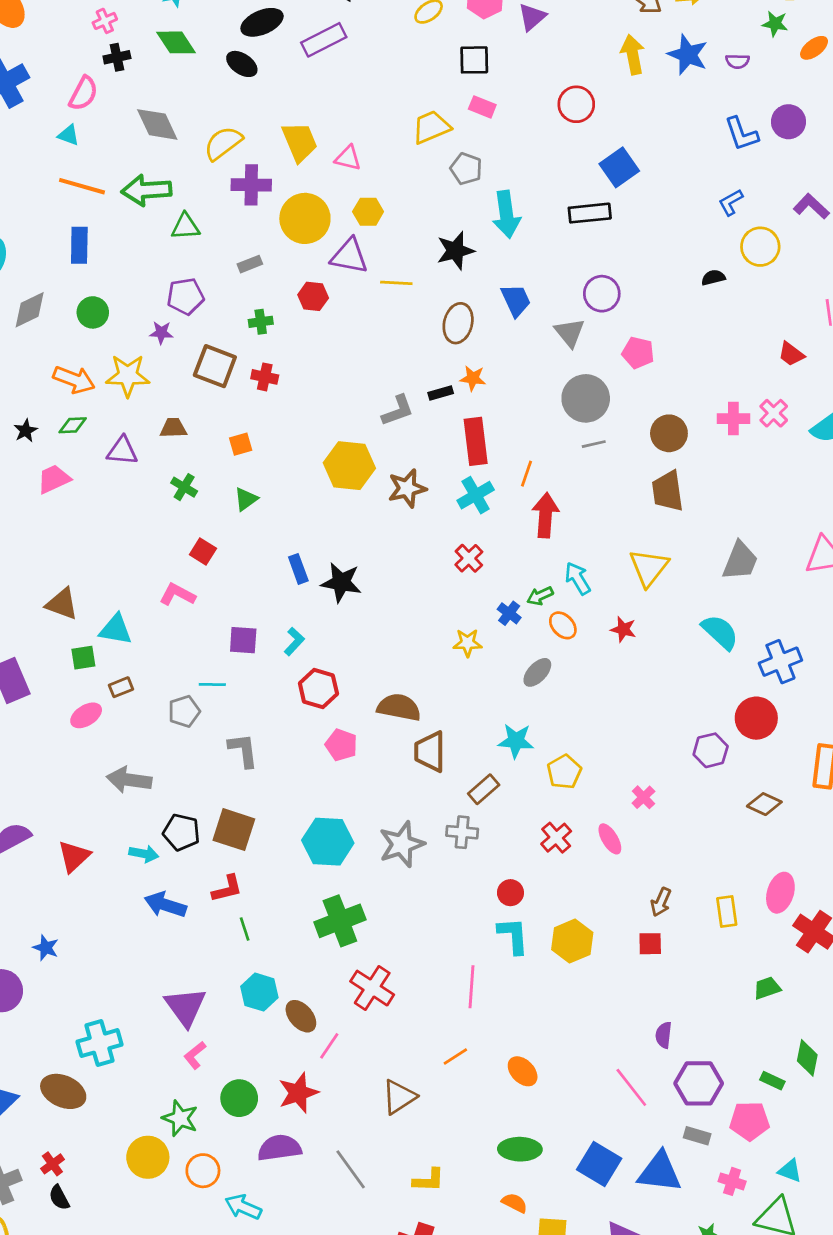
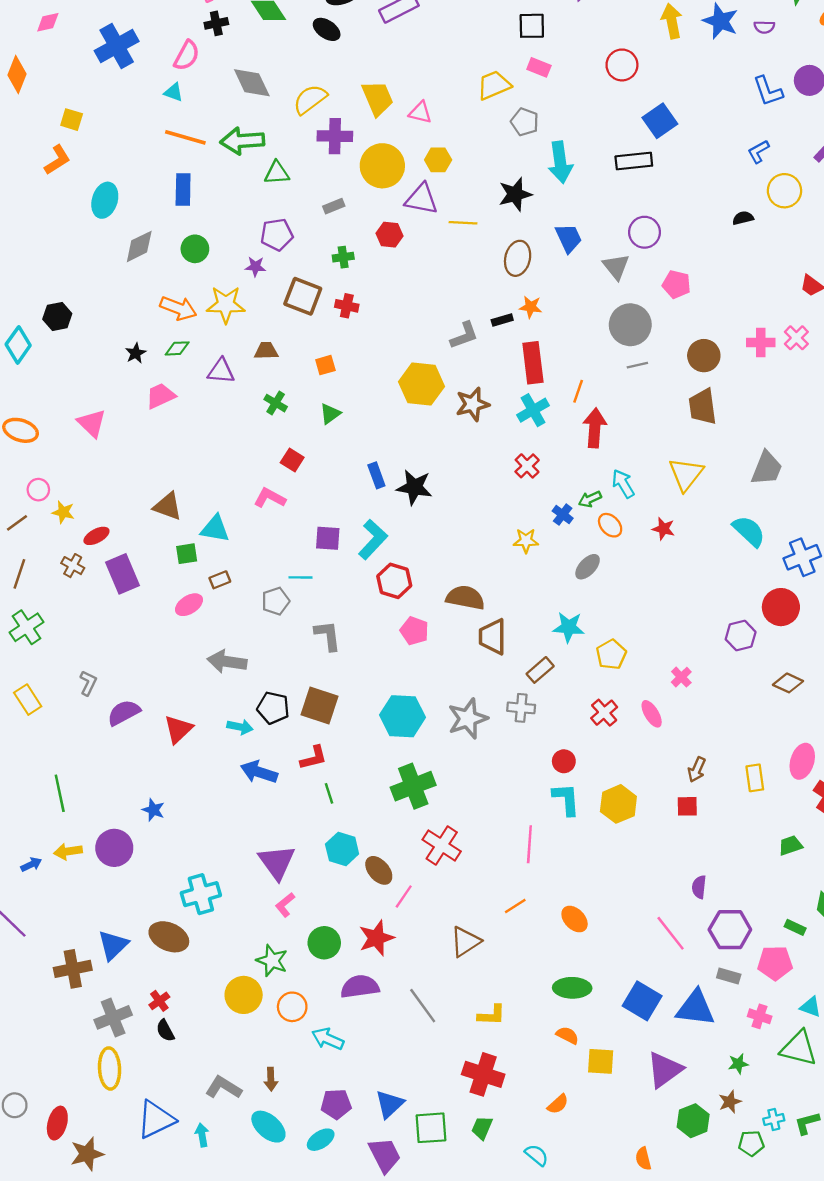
cyan L-shape: (294, 642) -> (373, 539), size x1.6

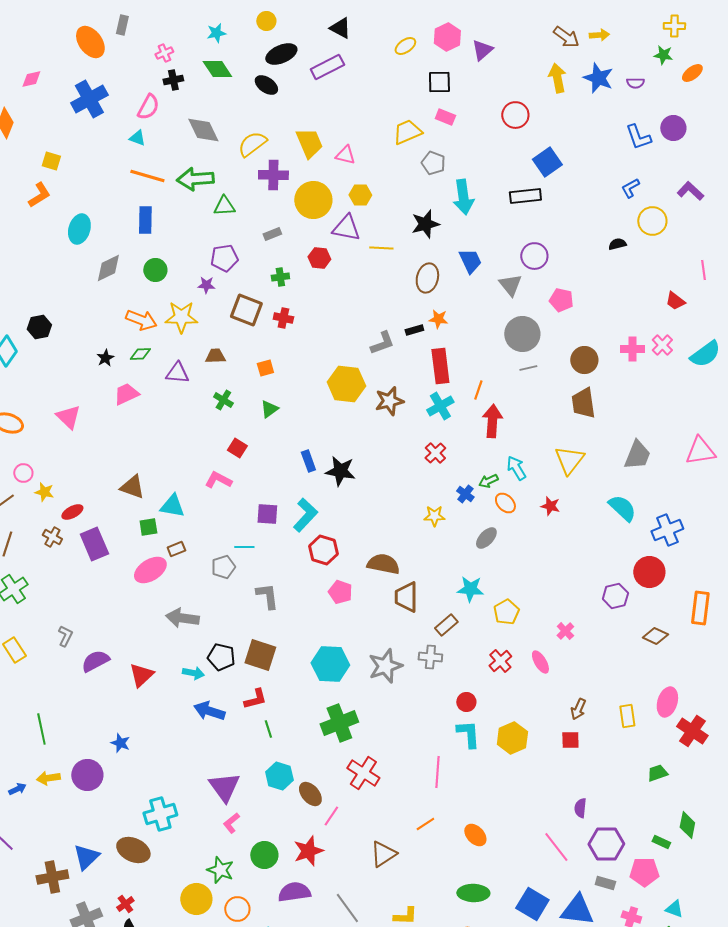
pink ellipse: (189, 605) -> (150, 570), size x1.4

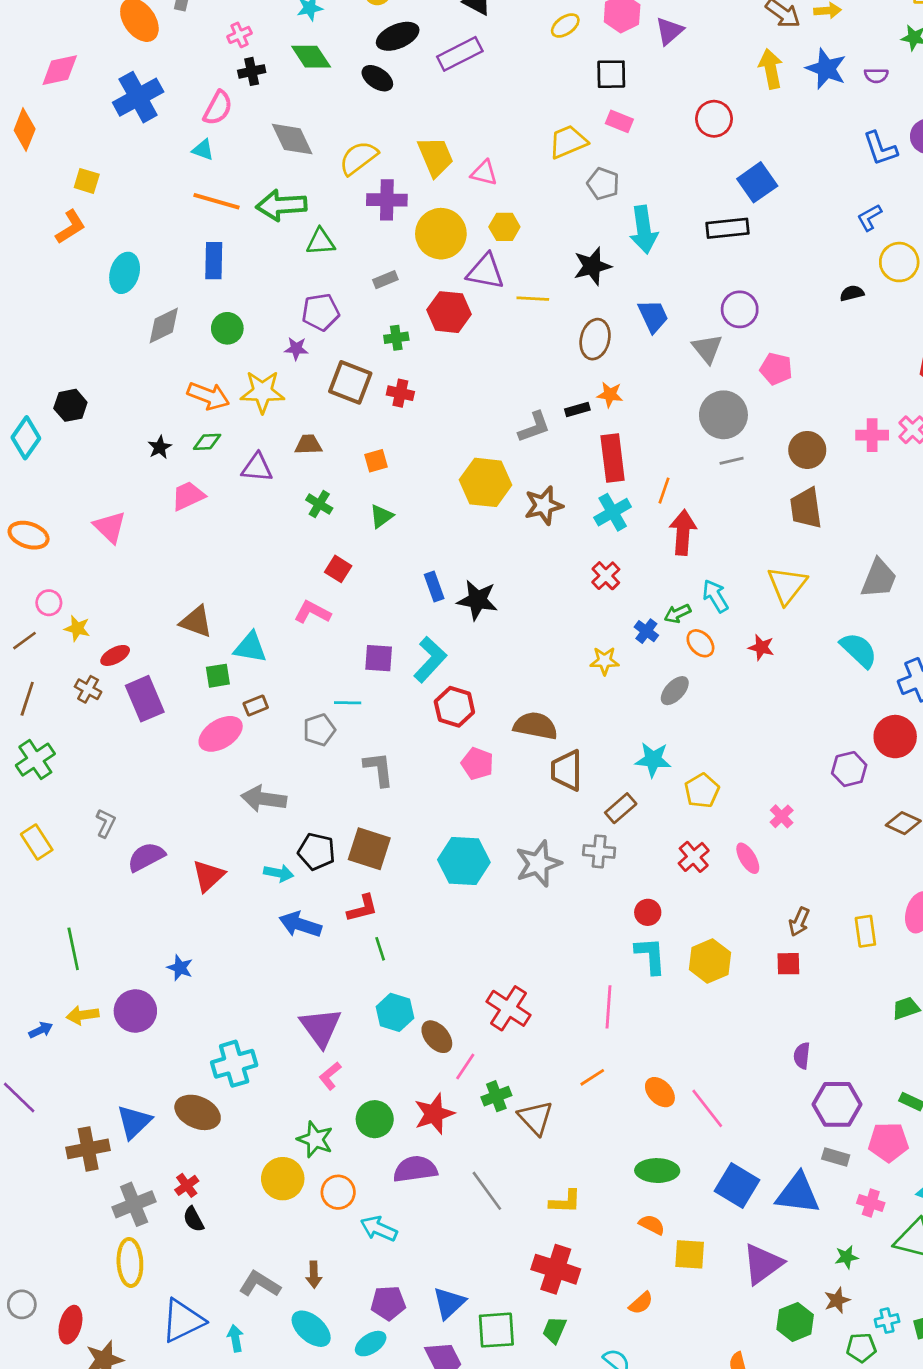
pink diamond: (31, 79) -> (60, 70), size x1.4
red hexagon: (319, 258) -> (449, 312), size x1.4
green cross: (339, 723) -> (496, 1096), moved, size x0.6
pink line: (556, 847) -> (707, 1108), moved
brown triangle: (383, 854) -> (536, 1118), turned -40

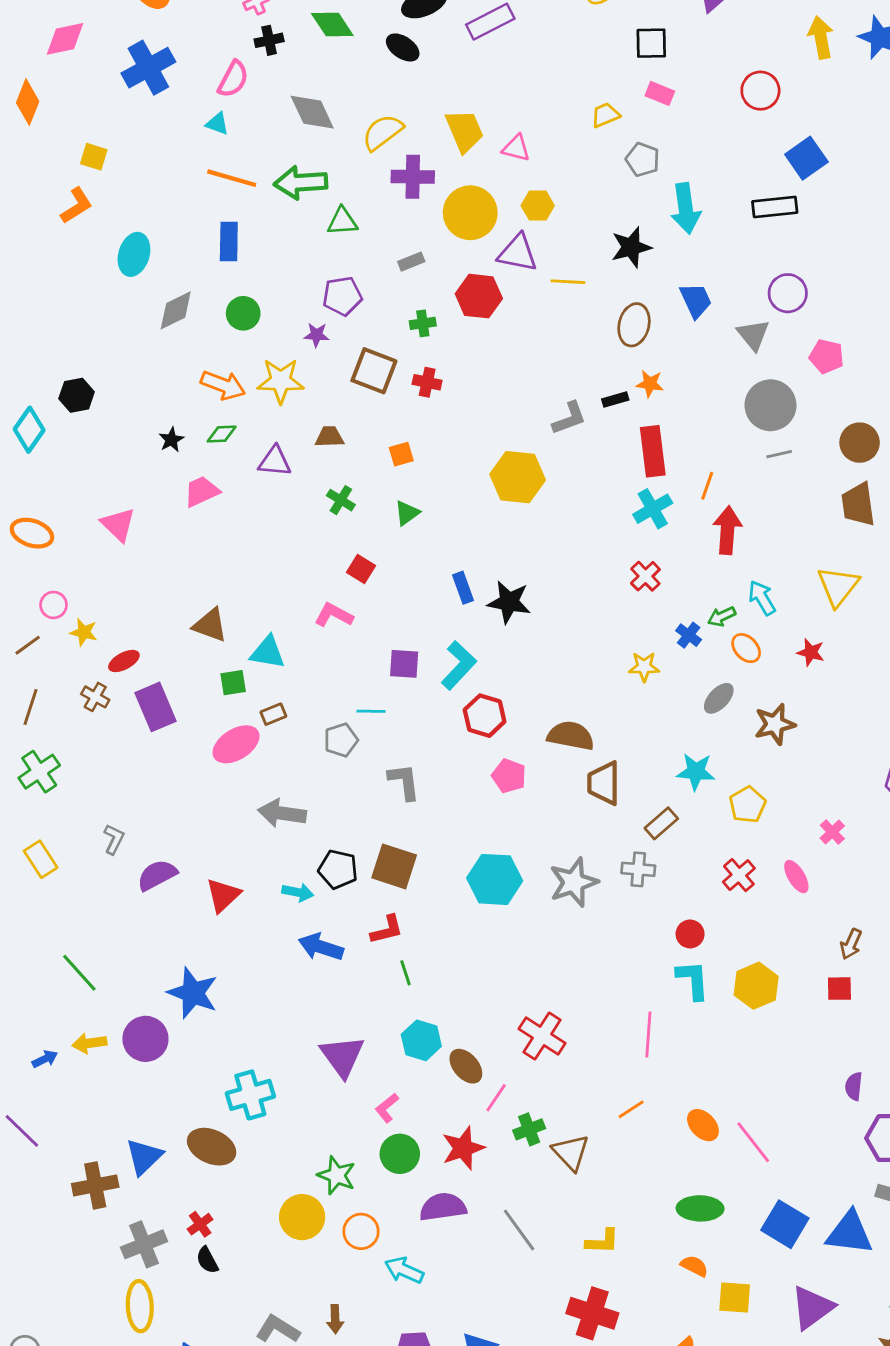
yellow trapezoid: (568, 142) -> (605, 115), size x0.7
brown star: (544, 505) -> (775, 724), moved
green line: (73, 949) -> (79, 973), turned -30
blue star: (180, 968) -> (193, 993), size x1.8
pink L-shape: (330, 1076) -> (387, 1108), moved

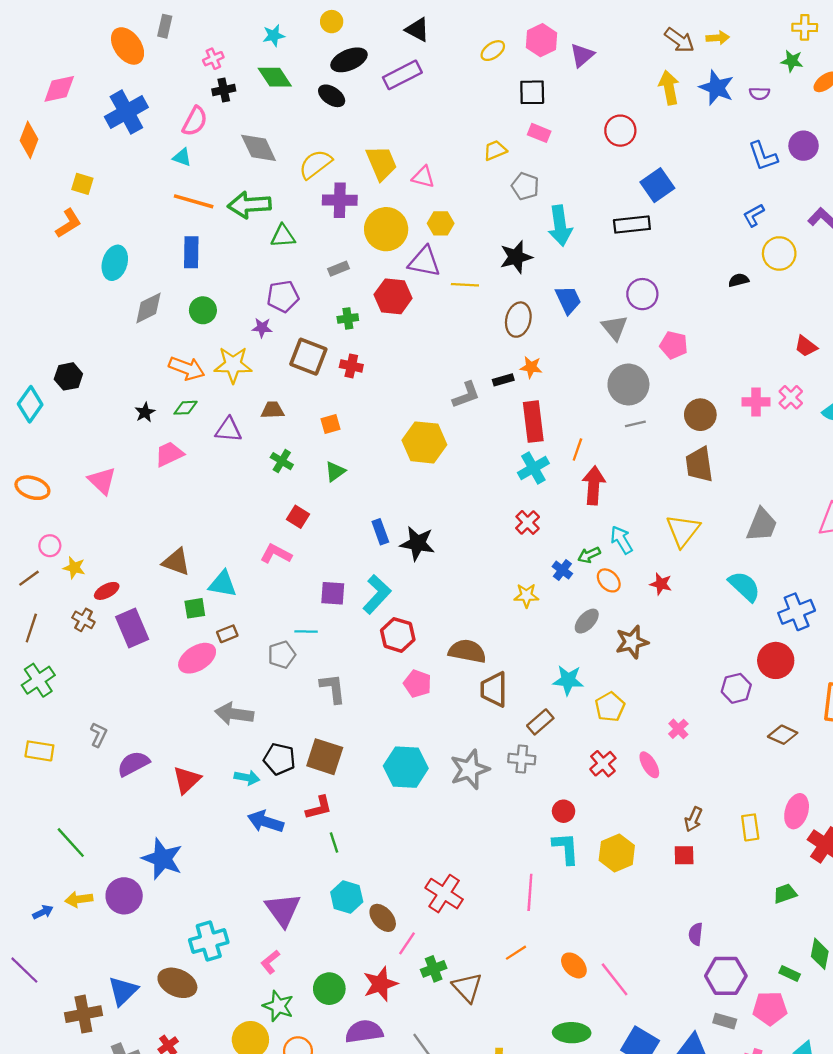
yellow rectangle: (41, 859) -> (39, 751), turned -48
pink L-shape: (387, 1108) -> (270, 962), moved

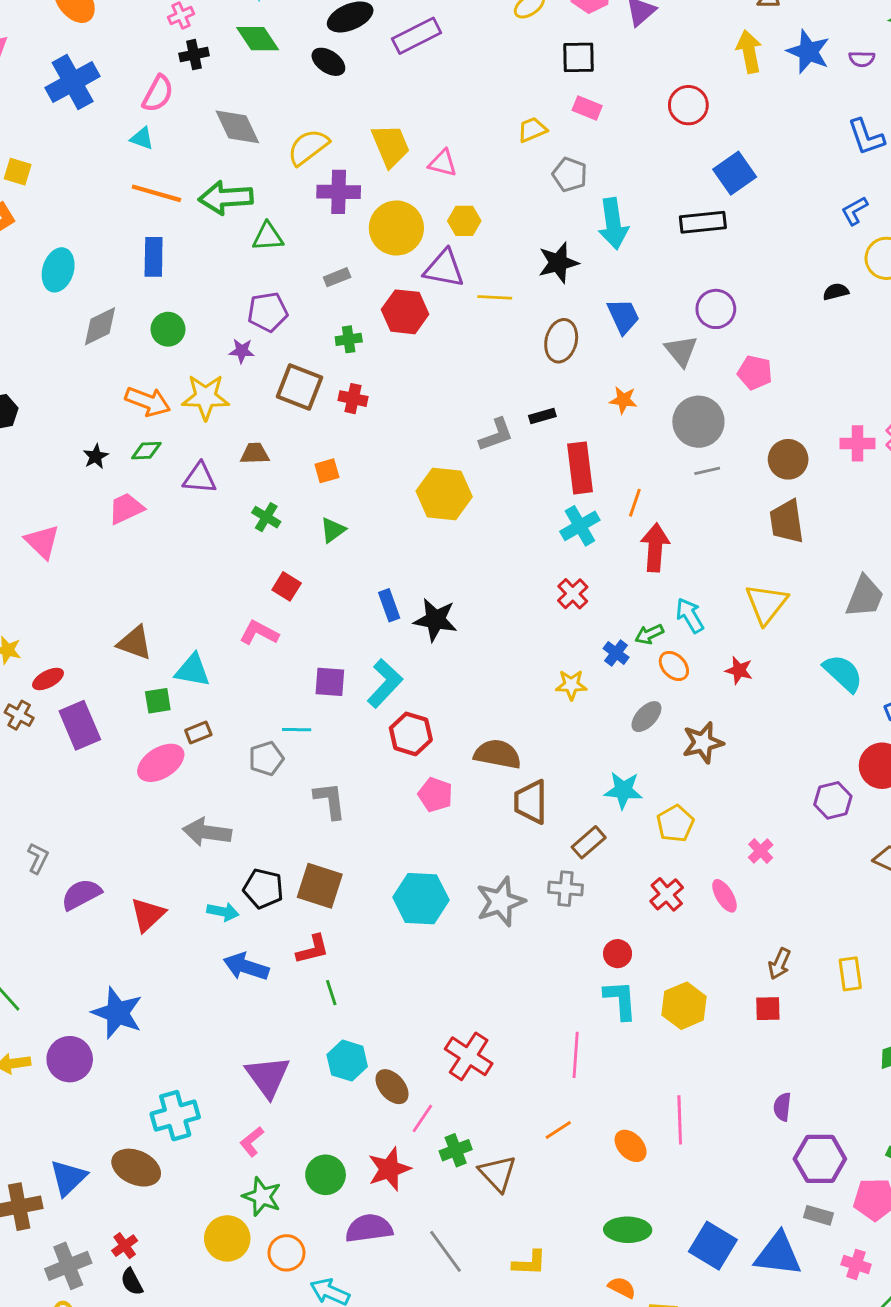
orange star: (531, 367) -> (623, 400), moved
pink line: (615, 979) -> (680, 1120), moved, turned 36

